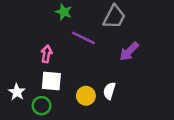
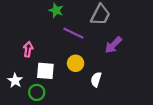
pink arrow: (46, 54) -> (28, 49), moved
yellow circle: (86, 96) -> (76, 63), moved

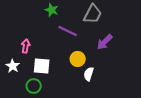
yellow circle: (76, 63) -> (78, 59), moved
white star: (15, 81) -> (13, 66), moved

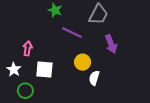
purple arrow: (105, 42) -> (111, 44), turned -66
green circle: (34, 86) -> (25, 91), moved

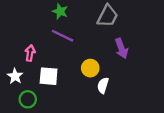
purple line: (72, 32) -> (62, 36), moved

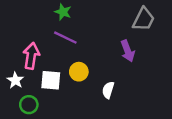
gray trapezoid: (108, 16) -> (143, 19), moved
pink arrow: (30, 53) -> (31, 56), size x1.5
yellow circle: (90, 68) -> (79, 72), moved

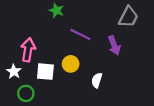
purple line: (65, 38) -> (80, 34), moved

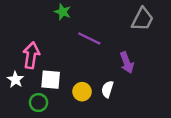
purple arrow: (114, 45) -> (127, 63), moved
yellow circle: (71, 64) -> (82, 92), moved
green circle: (26, 93) -> (38, 103), moved

